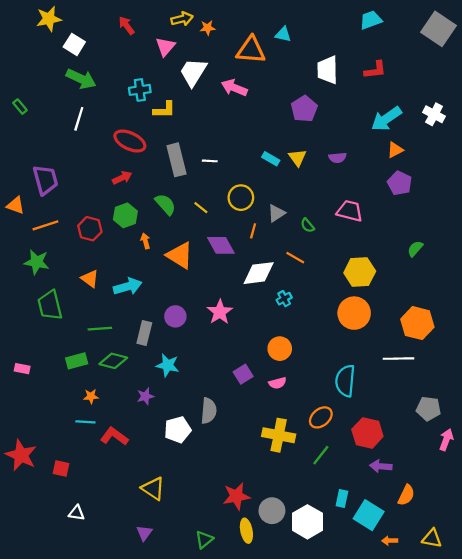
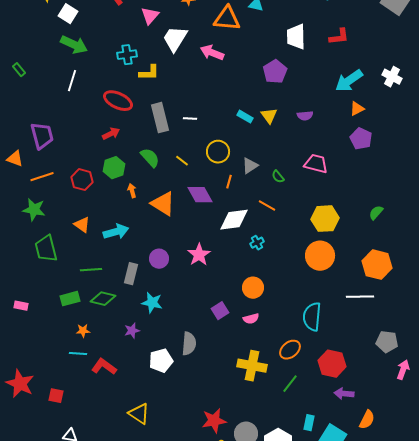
green semicircle: (415, 249) -> (376, 213), moved

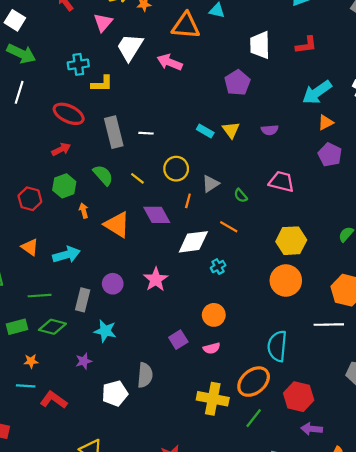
orange ellipse: (290, 350) -> (254, 382), size x1.4

